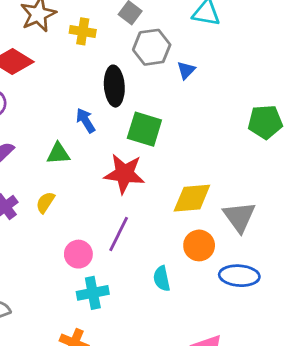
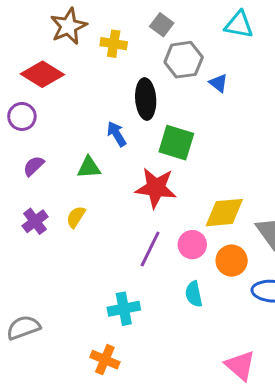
blue triangle: (186, 70) -> (218, 83), turned -36
pink circle: (78, 254) -> (192, 245), moved

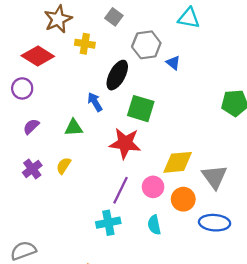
gray square: (162, 25) -> (114, 17), moved
yellow cross: (114, 44) -> (85, 44), moved
black ellipse: (146, 99) -> (117, 75), turned 32
cyan cross: (124, 309) -> (108, 223), moved

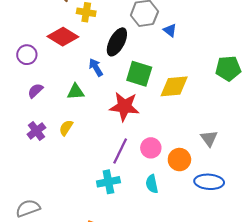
red diamond: (38, 56) -> (63, 37), moved
yellow diamond: (178, 162) -> (174, 86), moved
gray triangle: (215, 177) -> (209, 138), size x0.7

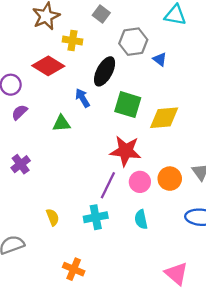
purple semicircle: (35, 91) -> (19, 112), moved
red star: (124, 107) -> (126, 151), moved
yellow semicircle: (66, 128) -> (53, 217), moved, turned 126
orange circle: (179, 160) -> (170, 179), moved

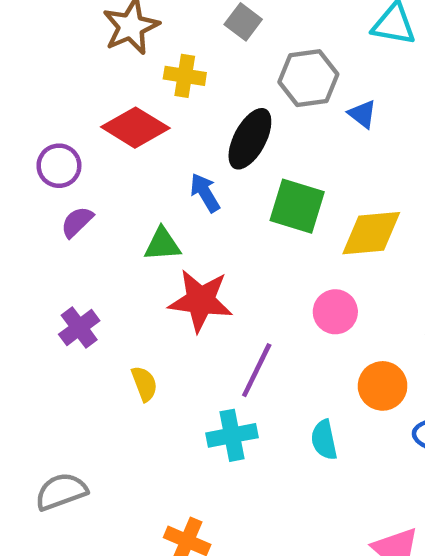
red star: (126, 151) -> (201, 301), moved
orange circle: (170, 179) -> (383, 386), moved
pink circle: (140, 182) -> (335, 312), moved
yellow semicircle: (53, 217) -> (144, 384), moved

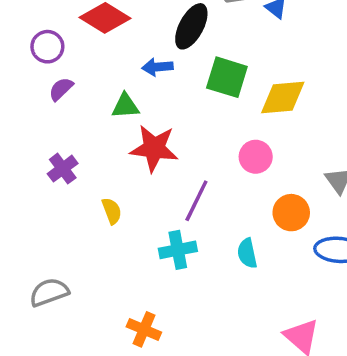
blue arrow: (205, 193) -> (157, 67), turned -64

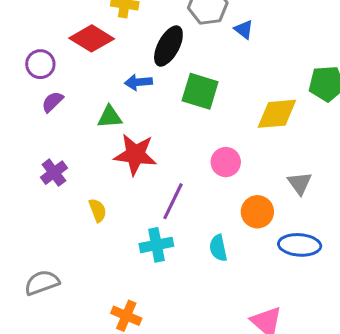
yellow diamond: (283, 97) -> (277, 114), moved

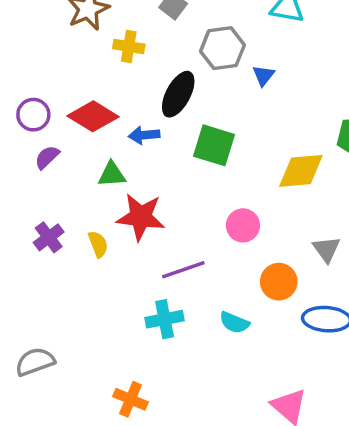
blue triangle: (244, 29) -> (263, 75), turned 30
red diamond: (92, 38) -> (93, 116), moved
purple line: (173, 201) -> (183, 270), turned 45
yellow semicircle: (98, 210) -> (98, 244), moved
cyan semicircle: (218, 248) -> (234, 323), turned -56

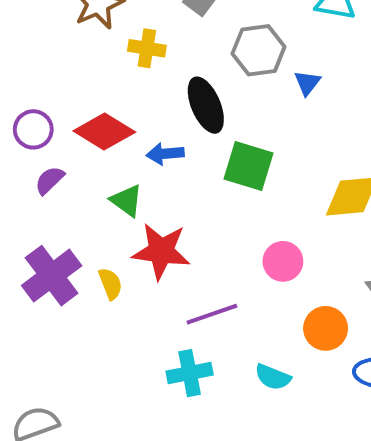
black ellipse: (178, 94) -> (206, 105), turned -51
green triangle: (112, 174) -> (127, 200), turned 40
purple cross: (49, 237) -> (52, 276), size x1.6

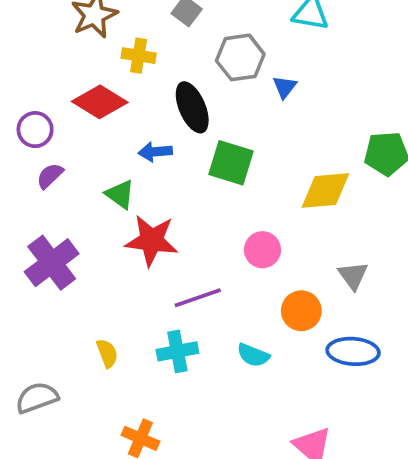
red diamond: (104, 131) -> (100, 102), moved
yellow semicircle: (110, 284) -> (107, 353), moved

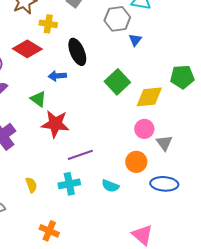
gray hexagon: (240, 57) -> (117, 19), moved
blue triangle: (285, 87) -> (135, 40), moved
green square: (231, 163) -> (117, 82), moved, turned 30
pink circle: (262, 250) -> (144, 129), moved

